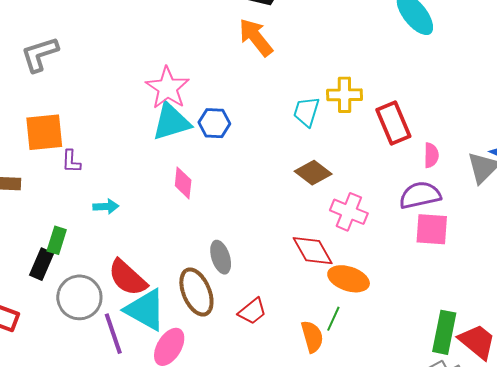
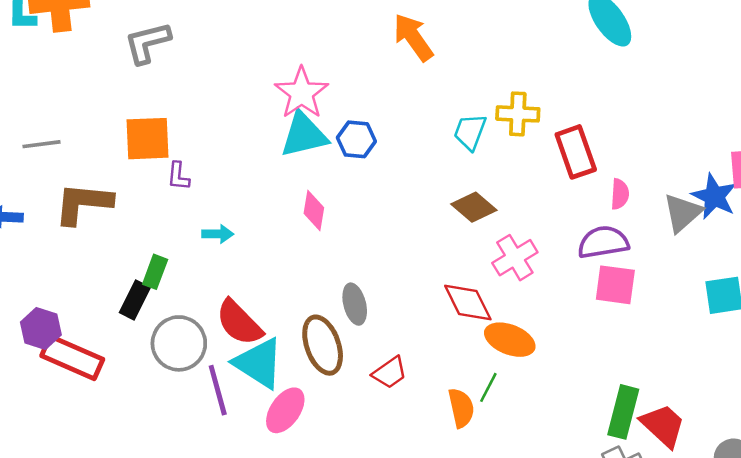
pink cross: (349, 212) -> (515, 258), turned 33

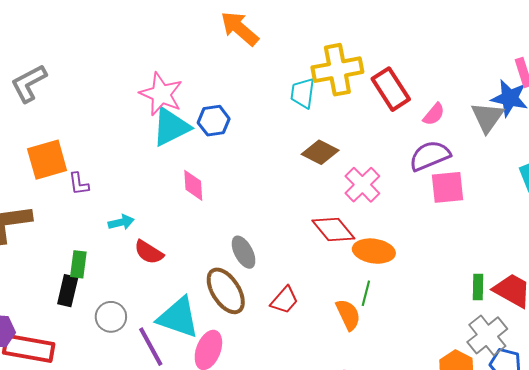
yellow cross: (518, 114) -> (337, 70), size x1.4
pink semicircle: (620, 194) -> (434, 114), turned 50
red semicircle: (239, 323) -> (149, 252), moved, size x0.7
gray circle: (179, 343) -> (111, 317), size x0.7
green rectangle: (623, 412) -> (478, 287), size x0.6

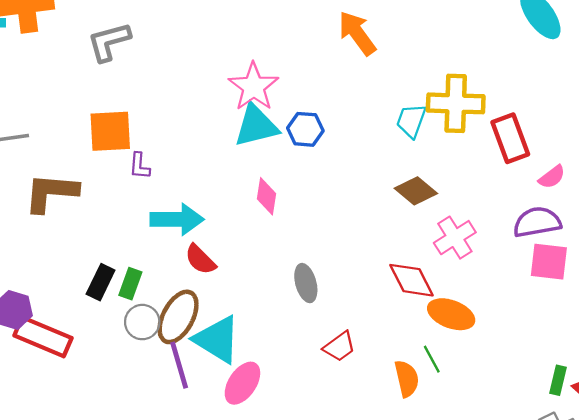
cyan arrow: (121, 222) -> (177, 219), size x1.8
green rectangle: (78, 264) -> (130, 284), moved
brown ellipse: (226, 291) -> (178, 317), moved, turned 48
green line: (366, 293) -> (432, 359), turned -55

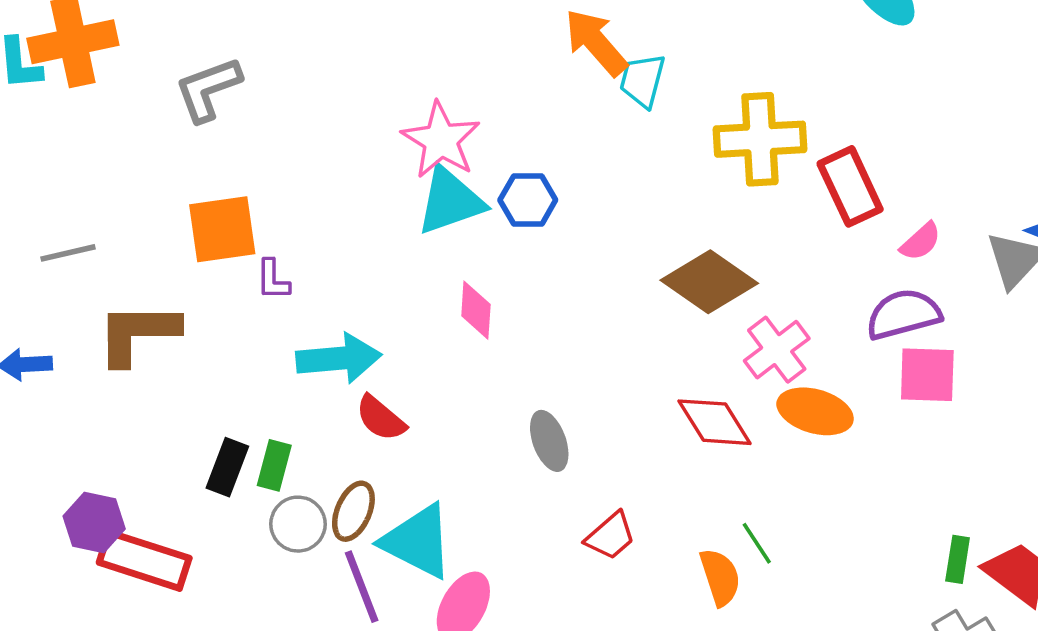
cyan trapezoid: (411, 121) -> (642, 80), moved
brown diamond: (416, 191) -> (709, 282), size x1.4
orange ellipse: (451, 314) -> (815, 411), moved
brown ellipse: (178, 317) -> (353, 511), size x0.7

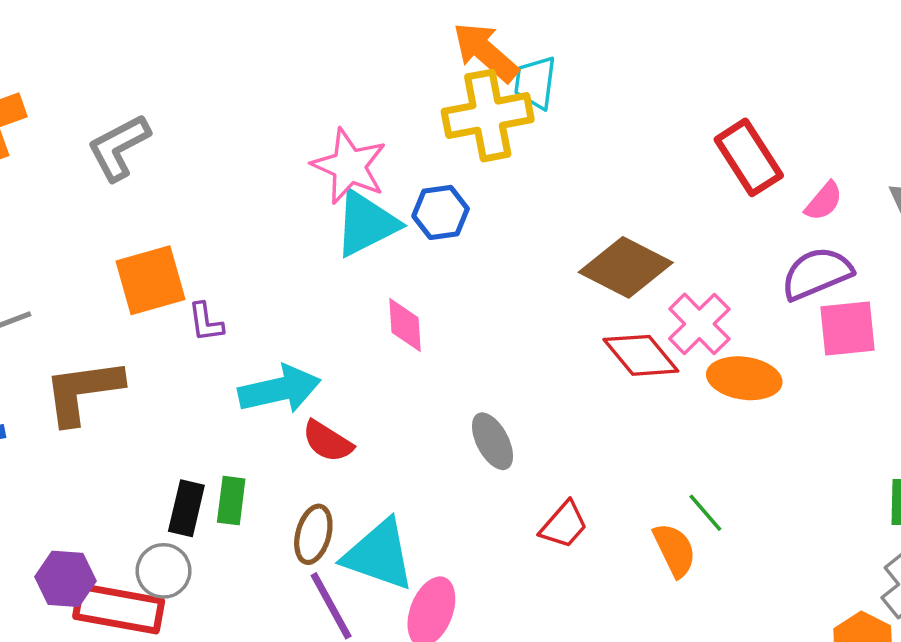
yellow cross: (760, 139) -> (488, 116), moved
red diamond: (714, 422) -> (641, 355), moved
gray circle: (298, 524) -> (163, 571), moved

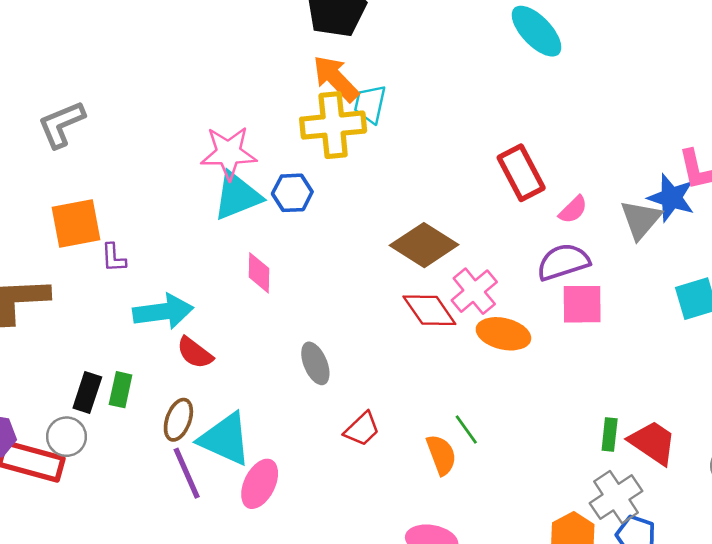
pink star: (349, 166) -> (229, 153), turned -30

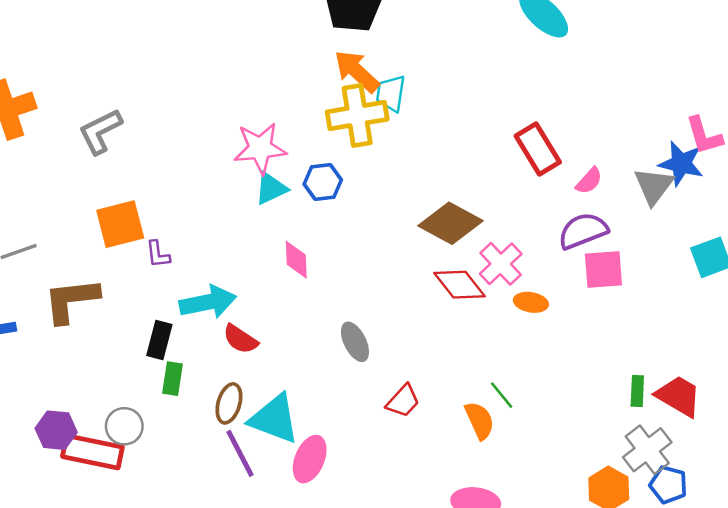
cyan triangle: (237, 196) -> (271, 188), size x0.7
orange ellipse: (503, 334) -> (531, 302), size x0.7
black rectangle: (87, 392) -> (159, 340), moved

